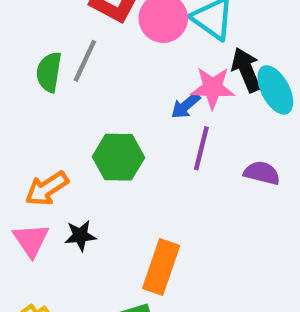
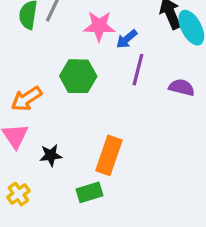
pink star: (213, 88) -> (99, 26), moved
black star: (80, 236) -> (51, 155), moved

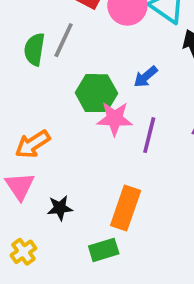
pink star: (99, 26) -> (115, 119), moved
purple line: (138, 70) -> (149, 135), moved
green hexagon: (78, 76) -> (96, 93), moved

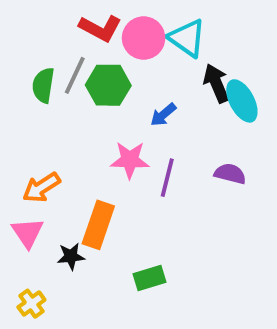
green hexagon: (96, 93) -> (108, 85), moved
orange rectangle: (126, 208) -> (98, 225), moved
green rectangle: (104, 250) -> (149, 278), moved

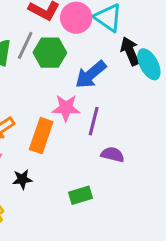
blue arrow: (163, 115) -> (91, 74), size x1.6
purple semicircle: (230, 174) -> (113, 155), moved
orange rectangle: (98, 225) -> (41, 136), moved

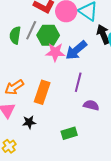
pink star: (66, 108) -> (55, 52), moved

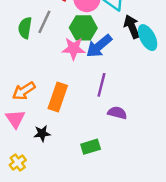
green hexagon: (48, 35) -> (83, 28), moved

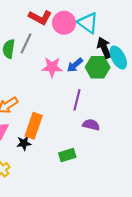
green hexagon: (83, 28) -> (98, 67), moved
blue arrow: (99, 46) -> (75, 65), size x0.7
orange rectangle: (58, 97) -> (34, 126), moved

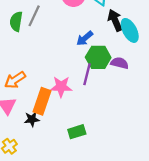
pink star: (52, 67) -> (61, 87), moved
green hexagon: (98, 67) -> (98, 57), moved
purple semicircle: (91, 125) -> (120, 63), moved

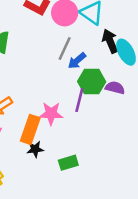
gray line: (34, 16) -> (65, 48), moved
black star: (32, 119) -> (35, 149), moved

